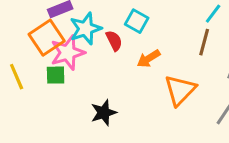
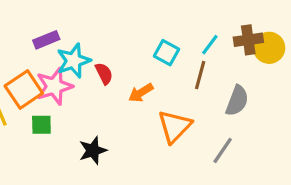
cyan square: (137, 21) -> (167, 53), moved
orange square: (47, 38) -> (24, 90), moved
green square: (56, 75) -> (41, 125), moved

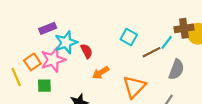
cyan line: (210, 45) -> (167, 42), moved
brown line: (200, 75) -> (152, 52), turned 48
orange square: (24, 90) -> (32, 62), size x0.7
orange arrow: (141, 93) -> (101, 73), moved

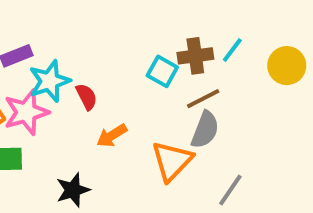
brown cross: (184, 28) -> (195, 56), moved
cyan line: (167, 42) -> (232, 50), moved
gray semicircle: (176, 69) -> (205, 130), moved

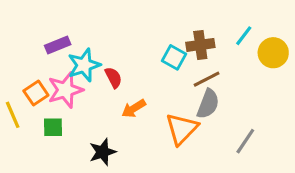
cyan line: (232, 50) -> (244, 36), moved
gray line: (230, 190) -> (245, 141), moved

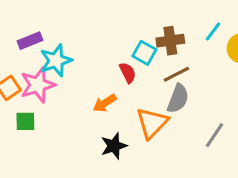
red semicircle: (113, 78) -> (128, 73), moved
black star: (103, 152) -> (114, 146), moved

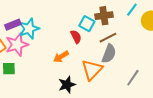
purple rectangle: (30, 41) -> (13, 25), moved

